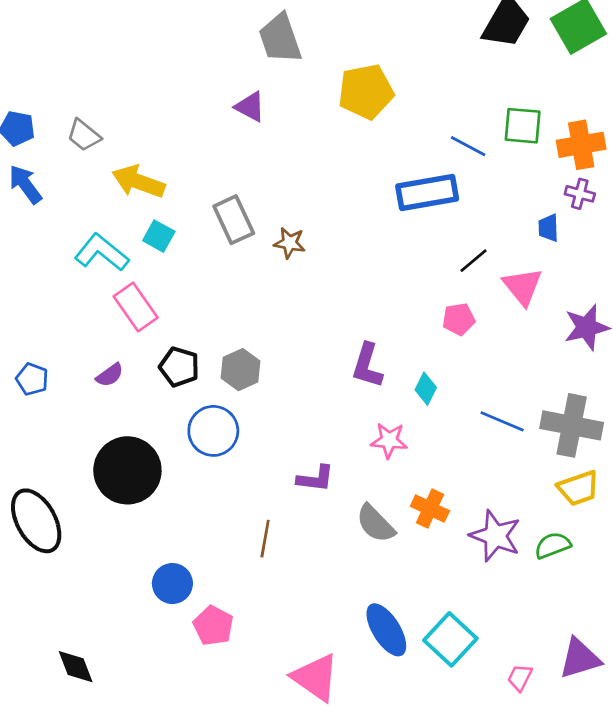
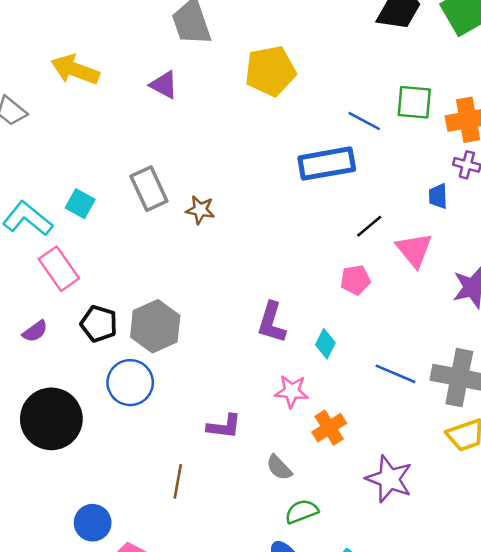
yellow arrow: (138, 182) -> (75, 70), moved
gray hexagon: (241, 370) -> (155, 326), size x1.4
orange cross: (430, 509) -> (329, 428), moved, turned 32
gray semicircle: (375, 524) -> (279, 468), size x0.7
green semicircle: (553, 545) -> (302, 511), moved

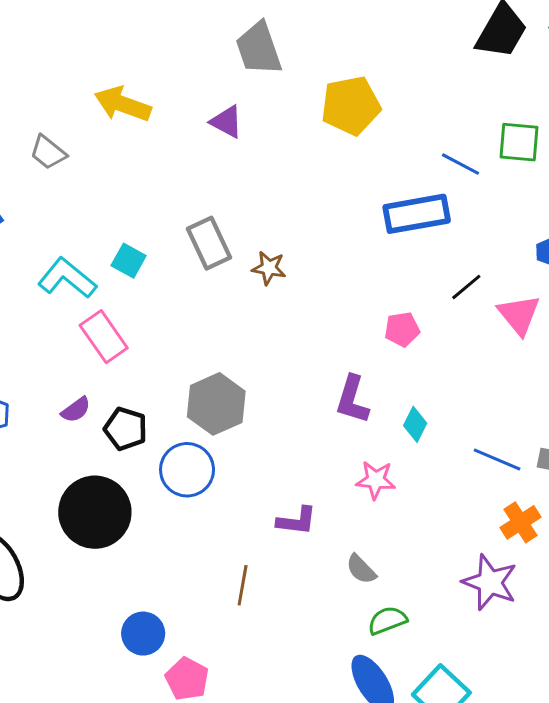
pink pentagon: (355, 280) -> (402, 329), moved
black pentagon: (99, 324) -> (126, 429), moved
orange cross: (329, 428) -> (520, 522), moved

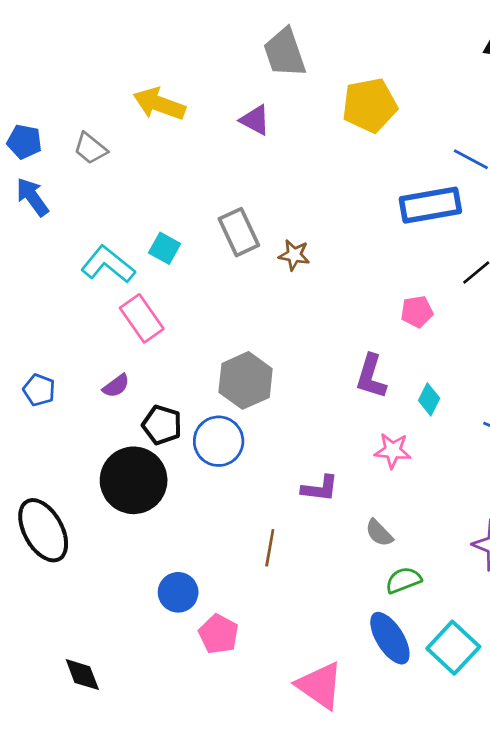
black pentagon: (126, 429) -> (162, 425), moved

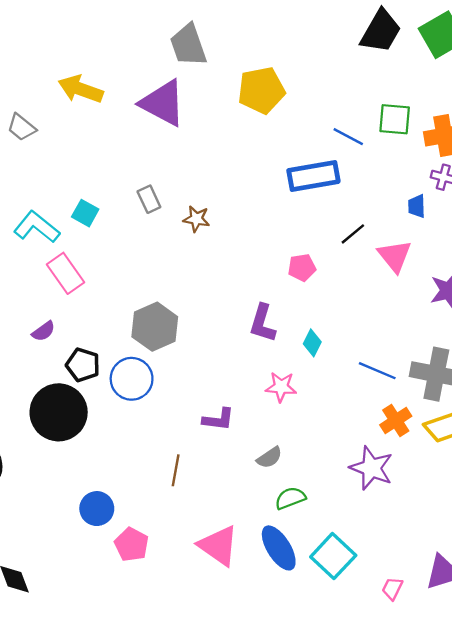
purple triangle: (255, 120) -> (163, 103), size x1.8
gray rectangle: (239, 232) -> (149, 199), size x0.7
gray semicircle: (379, 533) -> (269, 458), turned -80
pink triangle: (320, 685) -> (218, 546), moved

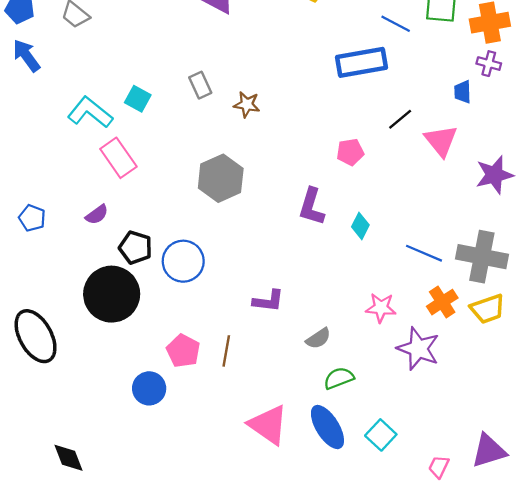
gray hexagon: (155, 327) -> (221, 178), moved
pink star: (281, 387) -> (381, 308), moved
pink pentagon: (132, 544) -> (183, 351), moved
cyan square: (333, 556) -> (381, 435), size x0.7

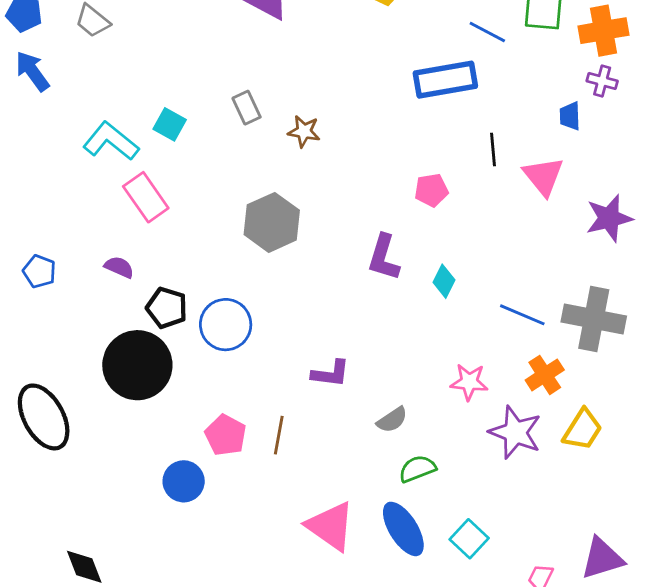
black line: (400, 119) -> (493, 150), turned -55
purple semicircle: (97, 215) -> (119, 267), turned -120
yellow trapezoid: (488, 309) -> (583, 430), moved, turned -39

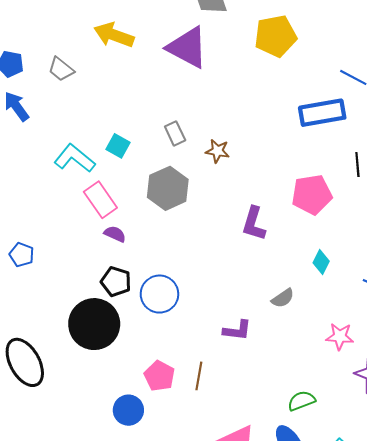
pink pentagon: (431, 190) -> (312, 195), size x1.6
gray hexagon: (272, 222) -> (168, 188), moved
purple L-shape: (384, 257) -> (254, 224), moved
purple semicircle: (119, 267) -> (115, 234), moved
gray semicircle: (392, 420) -> (283, 298), moved

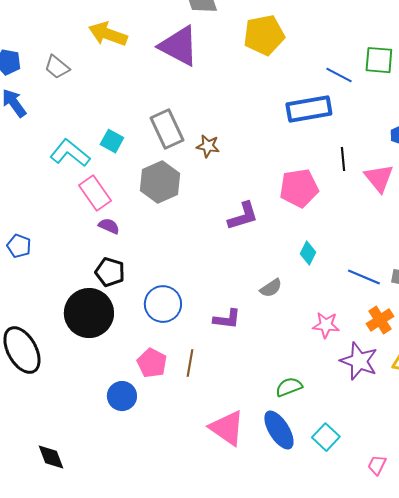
gray rectangle: (175, 133) -> (167, 129), size x1.6
purple L-shape: (254, 224) -> (243, 216), turned -124
blue circle: (159, 294) -> (163, 304), moved

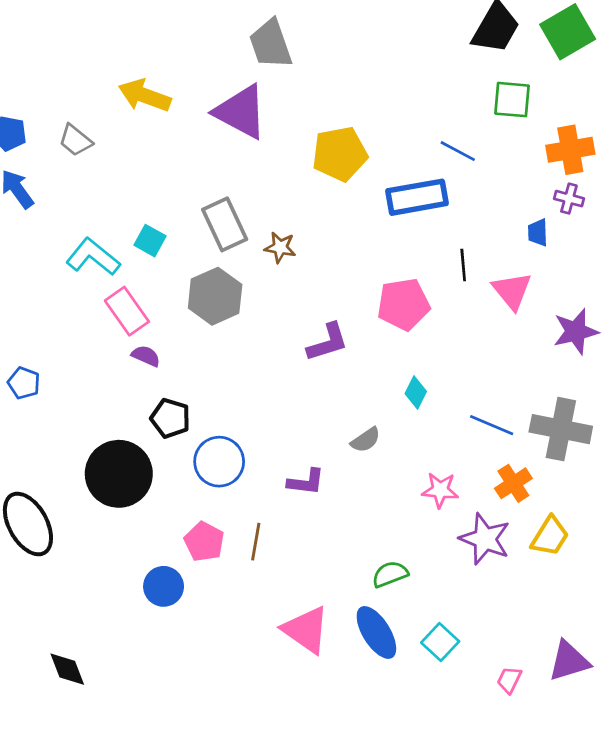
yellow pentagon: (264, 35) -> (340, 154), moved
green square: (379, 60) -> (512, 100), moved
black pentagon: (110, 272) -> (170, 418), moved

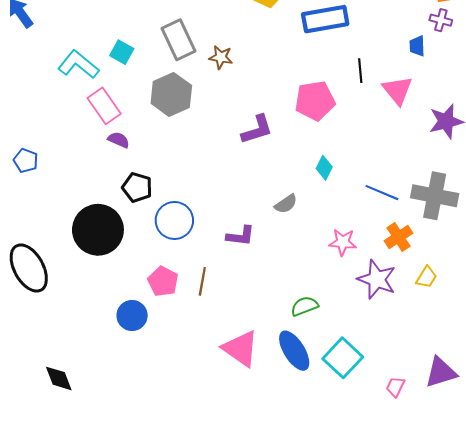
yellow trapezoid: (550, 536) -> (426, 277), size x0.7
cyan square: (440, 642) -> (343, 358), size x1.4

